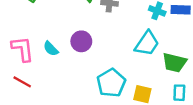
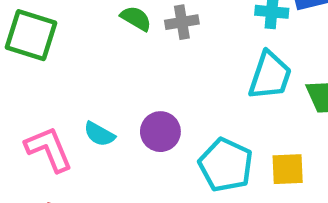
purple circle: (81, 41) -> (160, 132), moved

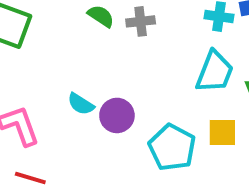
cyan semicircle: (99, 134) -> (81, 104), moved
yellow square: (288, 169) -> (222, 132), moved

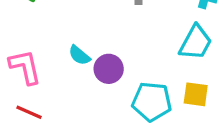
cyan pentagon: (172, 147) -> (152, 102), turned -30

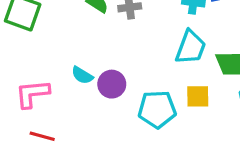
pink L-shape: (25, 67) -> (32, 94), turned -75

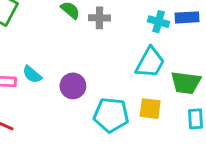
cyan semicircle: (82, 75) -> (32, 74), moved

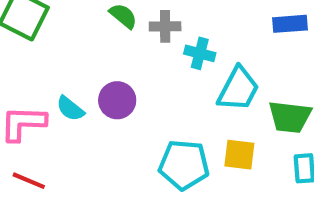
cyan cross: (159, 22) -> (200, 53), moved
purple circle: (73, 86) -> (117, 100), moved

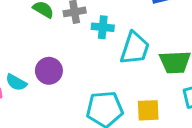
yellow square: (239, 155) -> (148, 110), moved

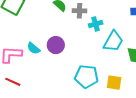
cyan cross: (103, 27) -> (96, 24), turned -32

